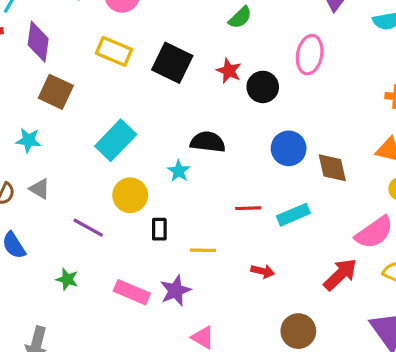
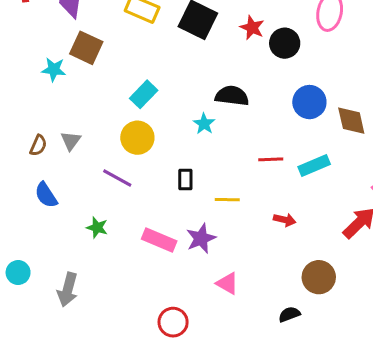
cyan star: (28, 140) -> (54, 69), moved
cyan rectangle: (116, 140) -> (144, 94), size x0.7
gray triangle: (40, 189) -> (71, 141), turned 35
yellow circle: (130, 195) -> (137, 138), moved

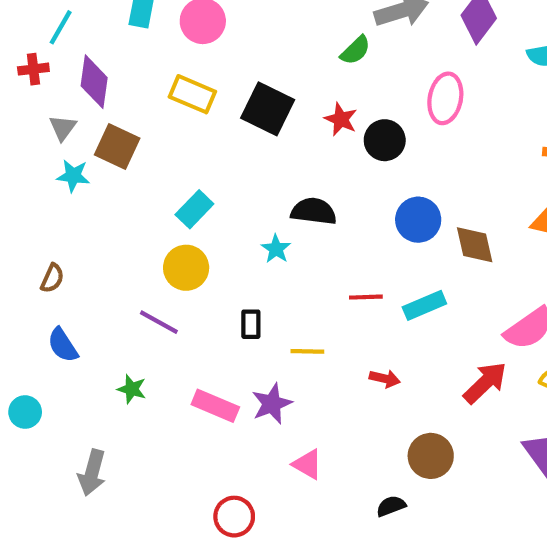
gray triangle: (71, 141) -> (63, 128), moved
cyan circle: (18, 273) -> (25, 412), moved

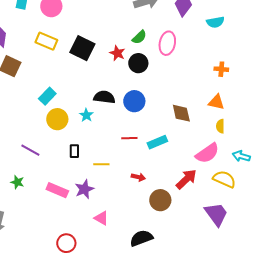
green semicircle: (355, 50) -> (139, 37), moved
blue circle: (418, 220) -> (134, 101), moved
yellow circle: (186, 268) -> (57, 119), moved
brown circle: (431, 456) -> (160, 200), moved
black semicircle: (391, 506) -> (141, 238), size x1.6

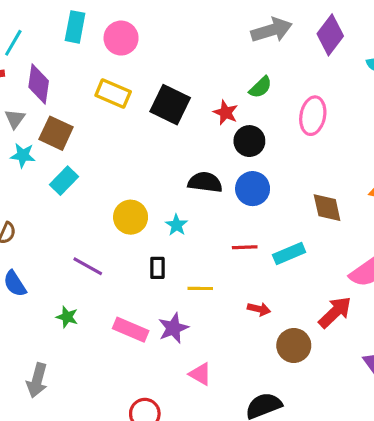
pink ellipse: (167, 43) -> (313, 116), moved
black circle: (138, 63) -> (249, 141), moved
cyan rectangle: (47, 96) -> (64, 181), moved
cyan star: (86, 115) -> (176, 225), moved

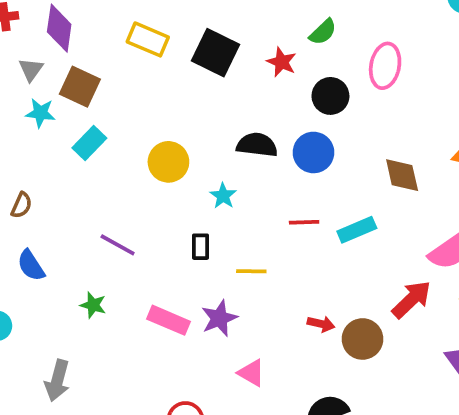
black circle: (249, 141) -> (330, 96), moved
yellow circle: (131, 217) -> (168, 162), moved
red arrow: (259, 309) -> (321, 324), moved

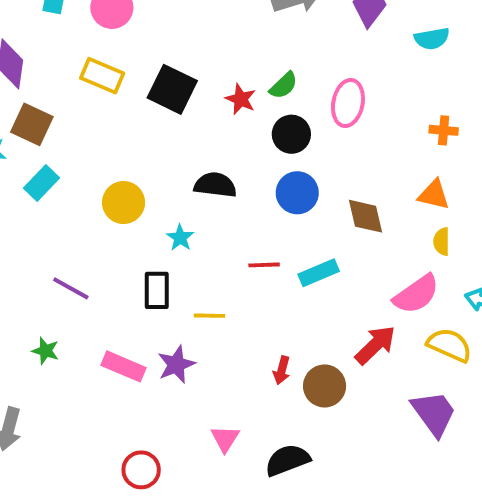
green semicircle: (323, 32) -> (284, 85), moved
blue circle: (314, 152) -> (297, 193), moved
black rectangle: (200, 247) -> (157, 290), size x1.4
red arrow: (321, 324) -> (282, 370), turned 92
pink triangle: (251, 373) -> (225, 439), moved, turned 32

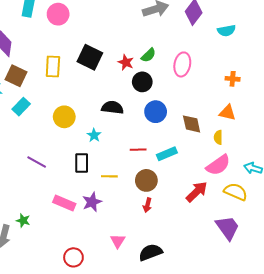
yellow rectangle: (102, 76) -> (53, 66), moved, turned 70
black circle: (291, 134) -> (142, 82), moved
yellow semicircle: (442, 242) -> (218, 137), moved
green star: (45, 351) -> (23, 220), moved
brown circle: (325, 386) -> (146, 180), moved

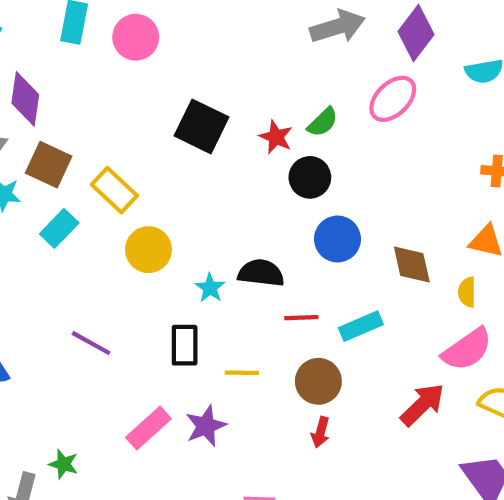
pink ellipse: (182, 64) -> (393, 99), moved, turned 35
yellow rectangle: (53, 66) -> (114, 190), moved, turned -50
black semicircle: (112, 108) -> (261, 273), moved
pink rectangle: (64, 203) -> (148, 428), turned -65

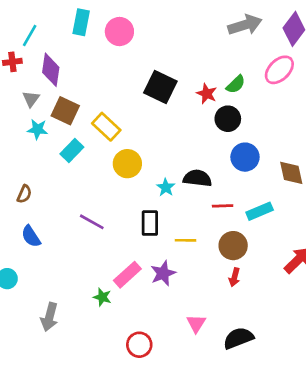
green star: (63, 464) -> (102, 297), moved

